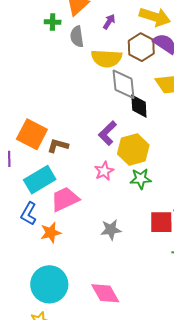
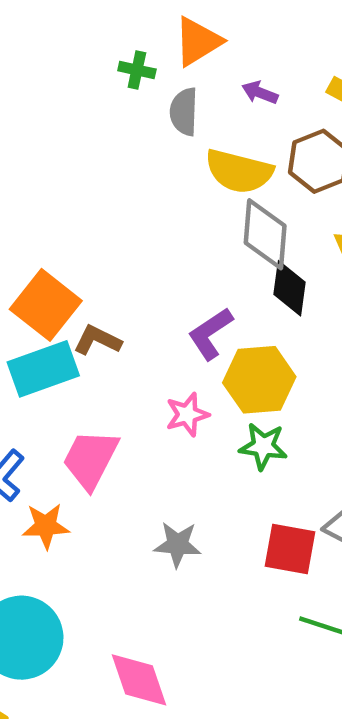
purple arrow: (109, 22) -> (260, 93), turned -112
cyan rectangle: (40, 180) -> (43, 369), moved
pink trapezoid: (65, 199) -> (90, 459), turned -48

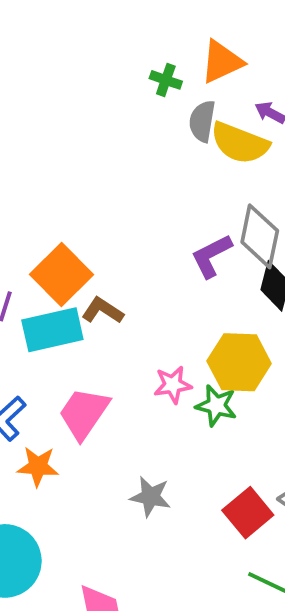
yellow semicircle: (239, 171) -> (240, 143), moved
purple L-shape: (210, 334) -> (211, 256), moved
green star: (263, 446) -> (216, 406), moved
red square: (290, 549) -> (248, 513), turned 33

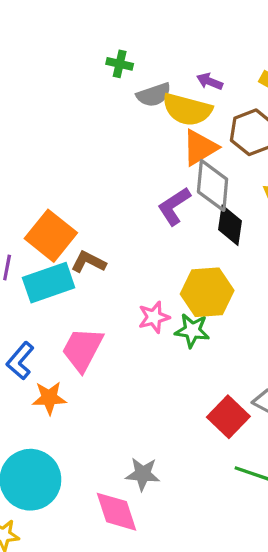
orange triangle: (222, 62) -> (200, 147), moved
gray semicircle: (202, 121) -> (154, 95), turned -112
gray star: (150, 497) -> (143, 474), moved

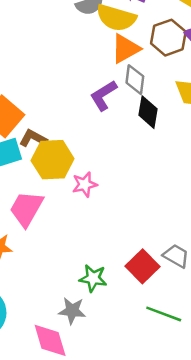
gray diamond: (213, 185) -> (135, 80), size x0.7
yellow hexagon: (207, 292) -> (53, 160), moved
green star: (192, 330) -> (93, 278), moved

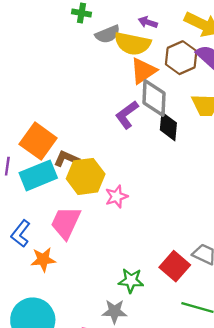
gray diamond: (135, 80) -> (154, 98), size x1.4

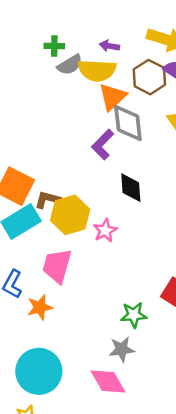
green cross: (81, 13) -> (54, 46), moved
black diamond: (168, 126) -> (131, 188), moved

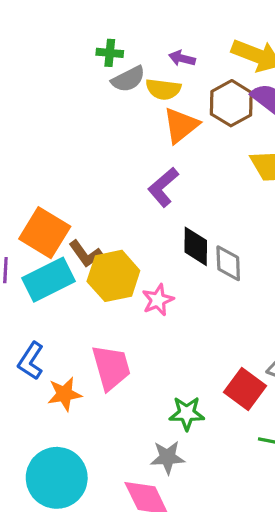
yellow semicircle: (97, 70) -> (163, 89), size x0.7
gray diamond: (128, 123) -> (228, 263), moved, size x0.7
brown L-shape: (48, 200) -> (86, 254), turned -145
pink trapezoid: (57, 266) -> (111, 367), moved, turned 144

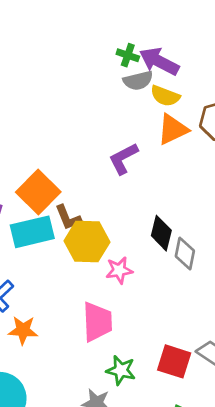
purple arrow: (182, 58) -> (159, 61), moved, size x1.8
purple L-shape: (163, 187) -> (123, 158), moved
pink trapezoid: (111, 367) -> (97, 322), moved
red square: (245, 389) -> (174, 361), turned -32

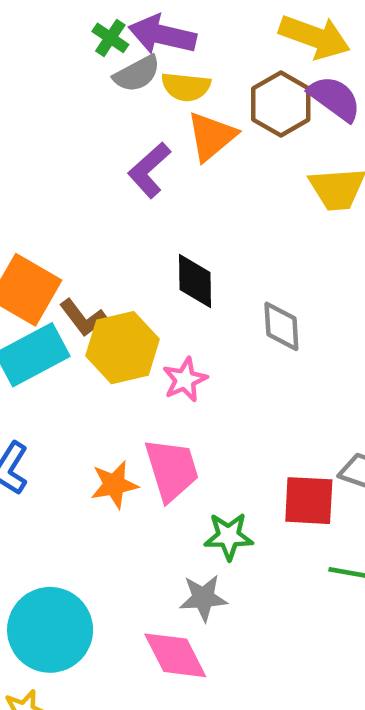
green cross: (128, 55) -> (110, 38), turned 30
purple L-shape: (123, 158) -> (149, 170), moved
black diamond: (161, 233) -> (195, 281), moved
orange star: (23, 330) -> (114, 485), moved

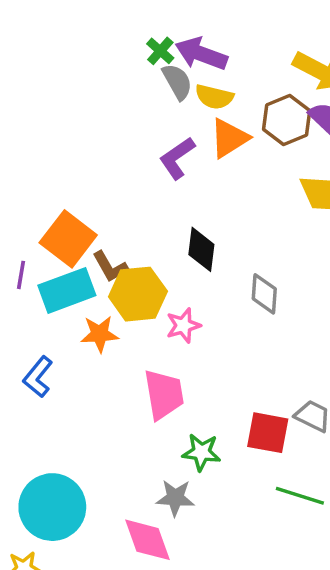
gray semicircle: (137, 74) -> (177, 82), turned -99
orange star: (114, 485) -> (100, 334), moved

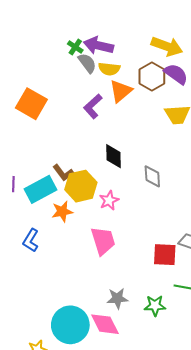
orange square: (68, 239) -> (31, 104), moved
green star: (201, 452) -> (155, 306), moved
cyan circle: (52, 507) -> (70, 325), moved

